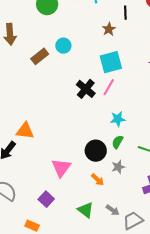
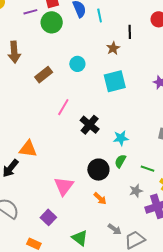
cyan circle: (63, 46) -> (77, 64), moved
pink line: (109, 87) -> (63, 107), moved
black cross: (86, 89) -> (90, 125), moved
gray star: (118, 167) -> (136, 191), moved
green triangle: (86, 210) -> (80, 238), moved

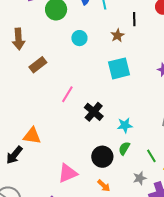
cyan circle: (77, 64) -> (79, 38), moved
brown rectangle: (44, 75) -> (38, 65), moved
green line: (147, 169) -> (151, 156), turned 40
pink triangle: (64, 186) -> (68, 173), turned 30

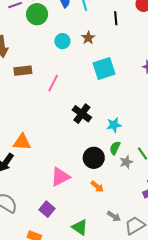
brown star: (117, 35) -> (88, 38), moved
brown rectangle: (38, 65) -> (23, 71), turned 36
pink line: (67, 94) -> (53, 83), moved
gray star: (140, 178) -> (126, 162), moved

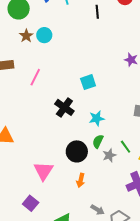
brown star: (88, 38) -> (26, 36), moved
cyan square: (104, 69) -> (88, 82), moved, size x0.7
pink triangle: (60, 177) -> (44, 171), turned -30
orange arrow: (97, 187) -> (81, 180), turned 64

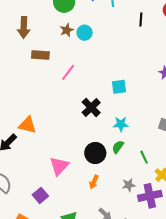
gray star: (109, 155) -> (129, 185), moved

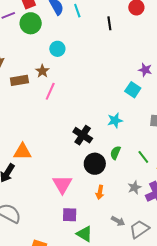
brown star: (67, 30) -> (42, 71), moved
cyan square: (119, 87) -> (133, 90), moved, turned -35
black cross: (91, 107) -> (83, 135), moved
cyan star: (121, 124) -> (115, 120), moved
purple square: (40, 195) -> (70, 215), moved, turned -35

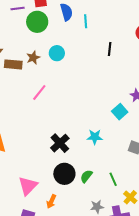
black line: (109, 23) -> (110, 49), moved
brown star: (42, 71) -> (33, 58), moved
brown rectangle: (19, 80) -> (13, 64), moved
green semicircle: (115, 153) -> (86, 176), moved
orange arrow: (100, 192) -> (51, 201), moved

